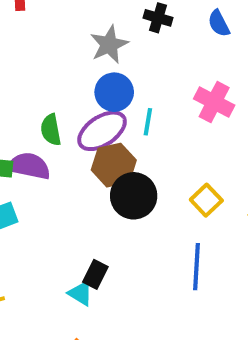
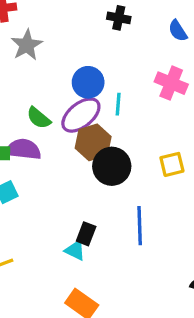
blue semicircle: (219, 23) -> (178, 31), moved
gray star: (109, 45) -> (27, 45), moved
green semicircle: (51, 130) -> (39, 118), turned -35
yellow square: (206, 200) -> (172, 164), turned 35
blue line: (196, 267) -> (140, 226), moved

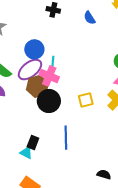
pink cross: (171, 83) -> (49, 76), moved

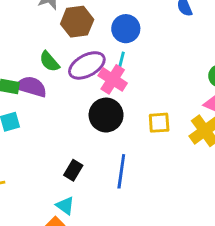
blue circle: (34, 49) -> (126, 29), moved
brown hexagon: (37, 86) -> (77, 22), moved
cyan triangle: (26, 153) -> (65, 206), moved

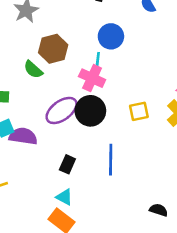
brown hexagon: (77, 22) -> (53, 49), moved
blue circle: (126, 29) -> (111, 36), moved
purple ellipse: (87, 65) -> (62, 110), moved
purple semicircle: (31, 87) -> (23, 136), moved

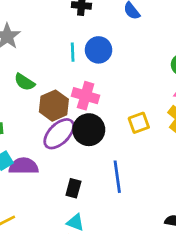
brown hexagon: (53, 49) -> (54, 106), moved
cyan line: (98, 61) -> (73, 52), moved
green semicircle: (33, 69) -> (24, 82), moved

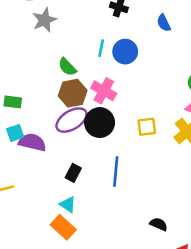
green semicircle: (24, 82) -> (67, 67), moved

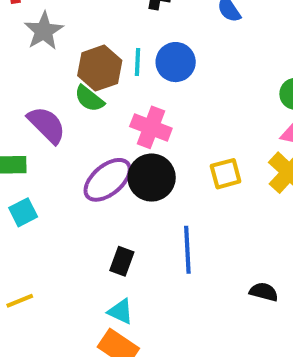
brown hexagon: (73, 93) -> (100, 68), moved
purple semicircle: (32, 142) -> (47, 125), moved, turned 40
black semicircle: (159, 224) -> (264, 292), moved

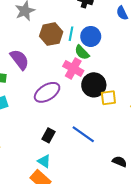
green semicircle: (89, 99) -> (82, 52), moved
black circle: (152, 178) -> (94, 85), moved
blue line: (187, 250) -> (83, 134), turned -60

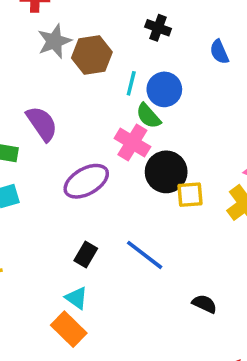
brown hexagon: (51, 34) -> (92, 55), moved

